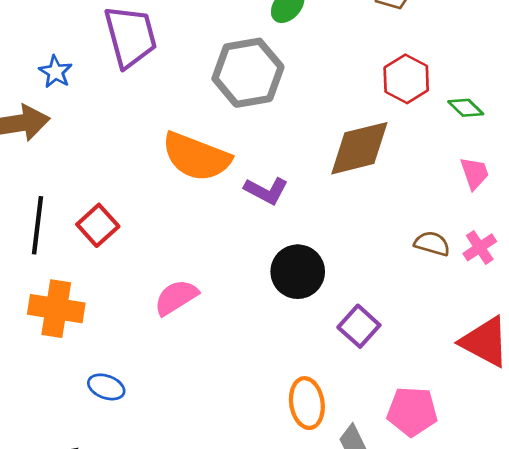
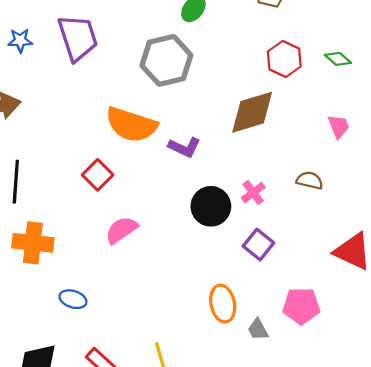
blue star: (55, 72) -> (20, 40), moved, turned -30
green diamond: (466, 108) -> (338, 59), moved
red square: (98, 225) -> (98, 175), moved
pink cross: (480, 247) -> (253, 193), moved

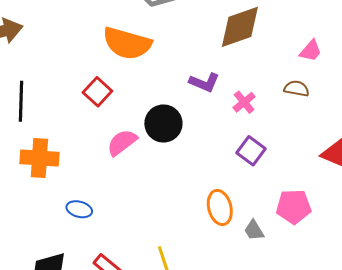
pink trapezoid: (339, 126) -> (311, 51), moved, turned 65
purple L-shape: (184, 147) -> (204, 82), moved
black circle: (211, 206) -> (163, 124), moved

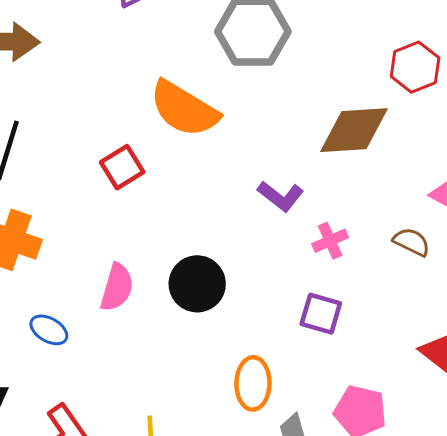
black circle: (163, 124) -> (197, 284), moved
pink semicircle: (122, 142) -> (117, 287), moved, turned 128
purple square: (251, 151) -> (321, 314), turned -36

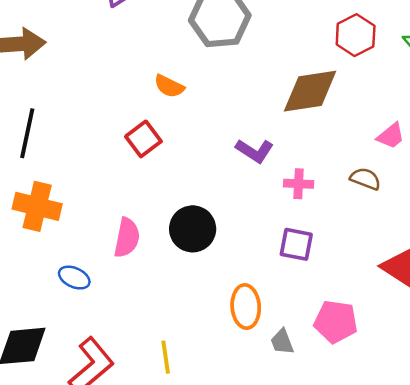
orange semicircle: (184, 109) -> (169, 86), size x0.5
red square: (122, 167) -> (143, 139), moved
pink cross: (330, 241) -> (299, 184), turned 32

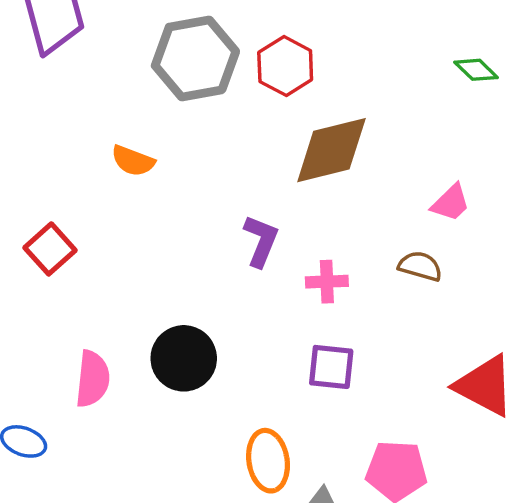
red hexagon: (356, 35) -> (285, 66), moved
red square: (143, 139) -> (50, 249), moved
purple L-shape: (255, 151) -> (261, 241), turned -96

